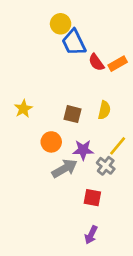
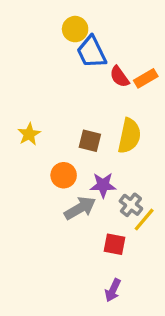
yellow semicircle: (104, 110) -> (129, 136), size x1.5
yellow line: (118, 146) -> (144, 220), moved

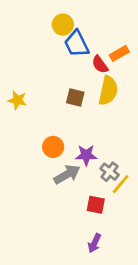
orange rectangle: (146, 78) -> (119, 53), moved
yellow star: (29, 134) -> (17, 100), moved, turned -30
yellow semicircle: (129, 136) -> (108, 91), moved
brown square: (90, 141) -> (75, 97), moved

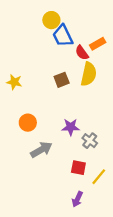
brown square: (75, 97) -> (62, 80), turned -35
orange circle: (53, 147) -> (28, 123), moved
gray arrow: (67, 174) -> (41, 150), moved
yellow line: (121, 184) -> (99, 177), moved

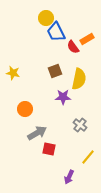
yellow semicircle: (89, 74) -> (79, 79), moved
purple star: (71, 127) -> (63, 97), moved
red square: (78, 168) -> (49, 149), moved

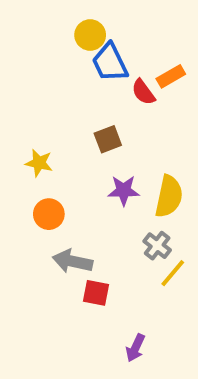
yellow star: (13, 73) -> (39, 163), moved
yellow semicircle: (79, 79) -> (169, 196), moved
gray arrow: (37, 133) -> (72, 261), turned -138
yellow line: (88, 157) -> (173, 273), moved

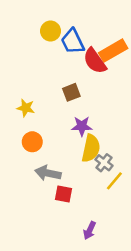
yellow circle: (90, 35) -> (51, 31), moved
orange rectangle: (171, 76) -> (113, 51), size x1.5
red semicircle: (143, 92) -> (95, 61), size x1.5
yellow semicircle: (169, 196) -> (91, 148), moved

